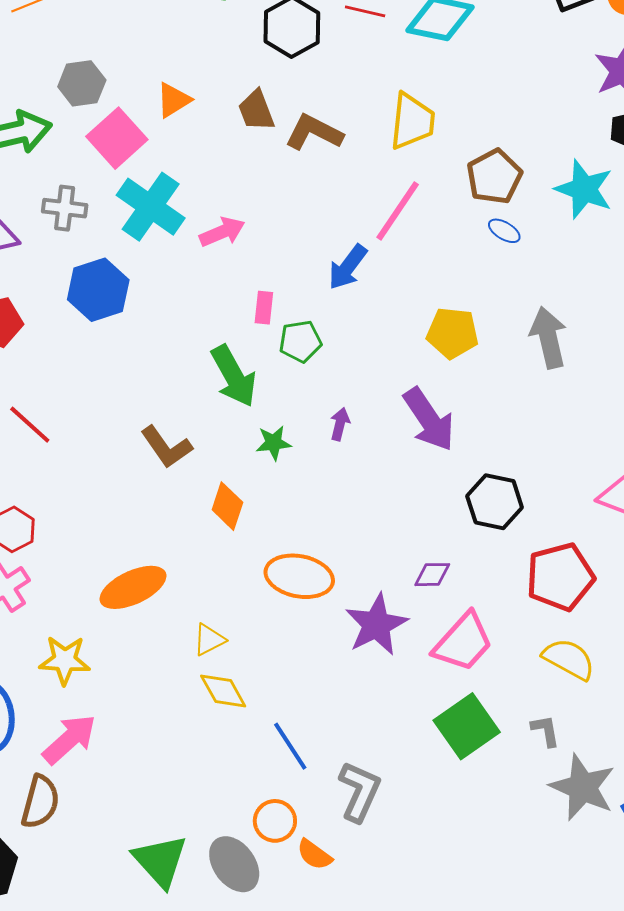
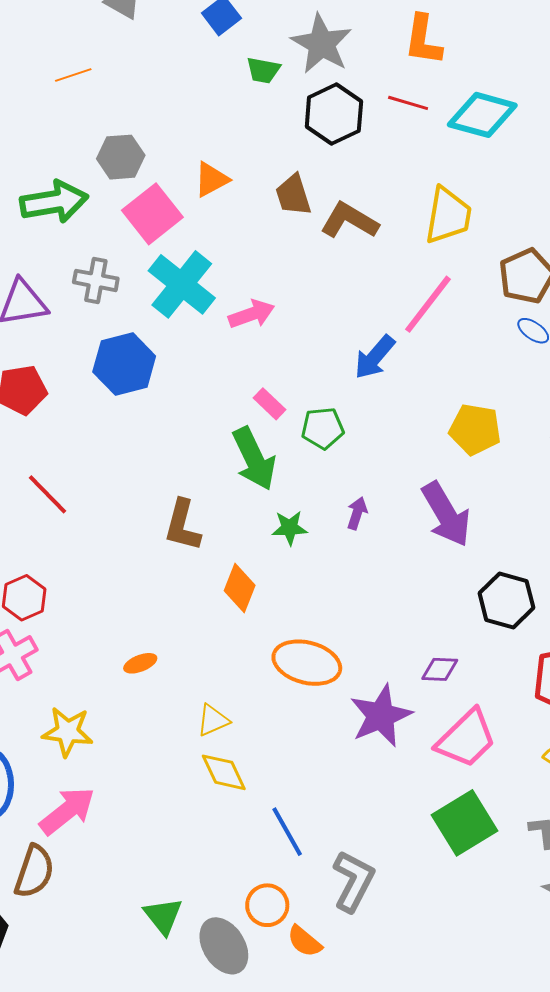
pink rectangle: (264, 308) -> (269, 404), moved, turned -56
brown L-shape: (166, 447) -> (182, 525), turned 46
orange ellipse: (133, 587) -> (140, 663), size x0.5
green triangle: (160, 861) -> (163, 916), moved, size x0.7

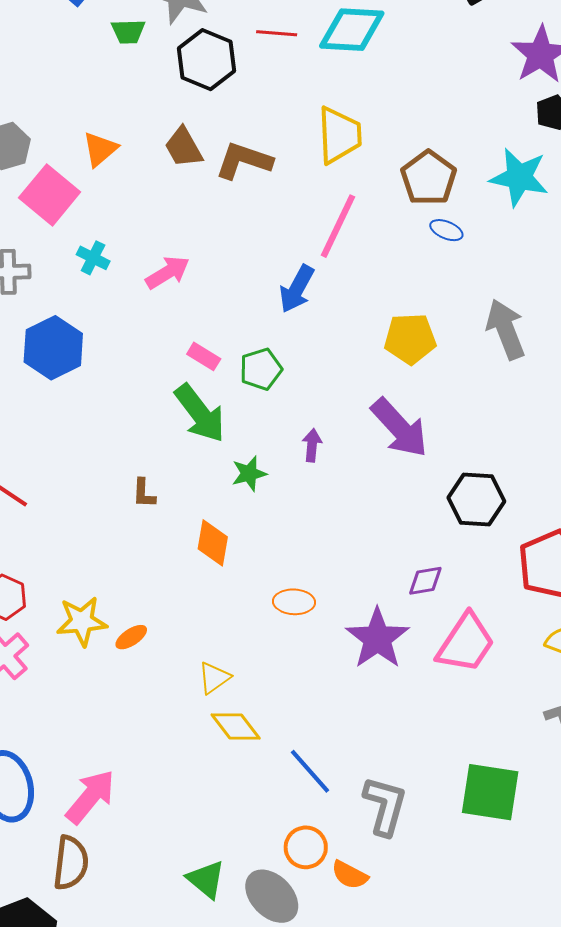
cyan cross: (182, 284) -> (93, 258), size x0.5
brown L-shape: (182, 525) -> (144, 493), size x0.6
orange ellipse: (307, 663) -> (294, 602), size x0.6
yellow star: (68, 732) -> (82, 621), moved
green square: (465, 823) -> (490, 792), moved, turned -38

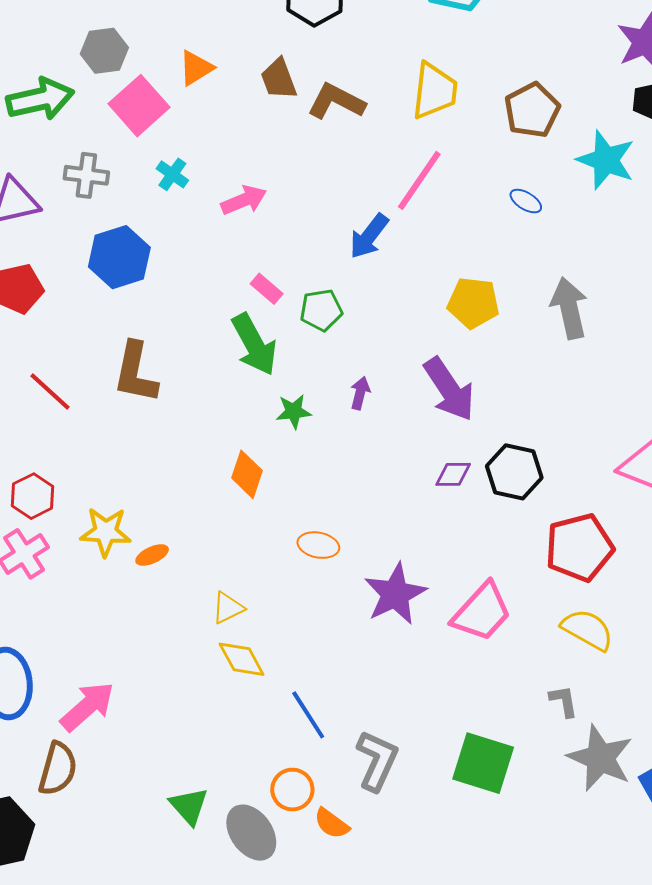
brown pentagon: (429, 178) -> (532, 110), moved
brown L-shape: (144, 493) -> (136, 373), moved, size x2.0
purple diamond: (425, 581) -> (453, 474), moved

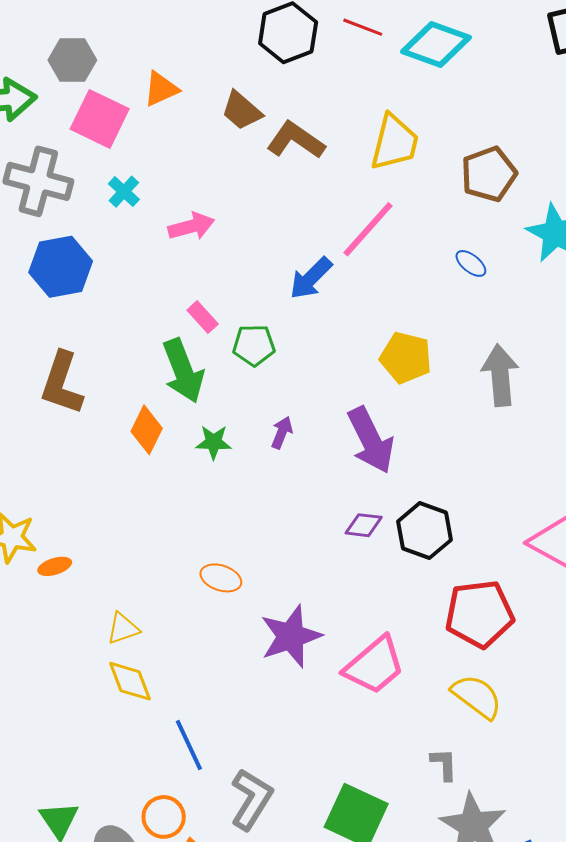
brown trapezoid: (279, 79) -> (242, 111), turned -36
pink square: (139, 106) -> (100, 119), turned -30
gray cross: (86, 175) -> (38, 181), size x1.5
orange diamond: (247, 474) -> (147, 430), moved

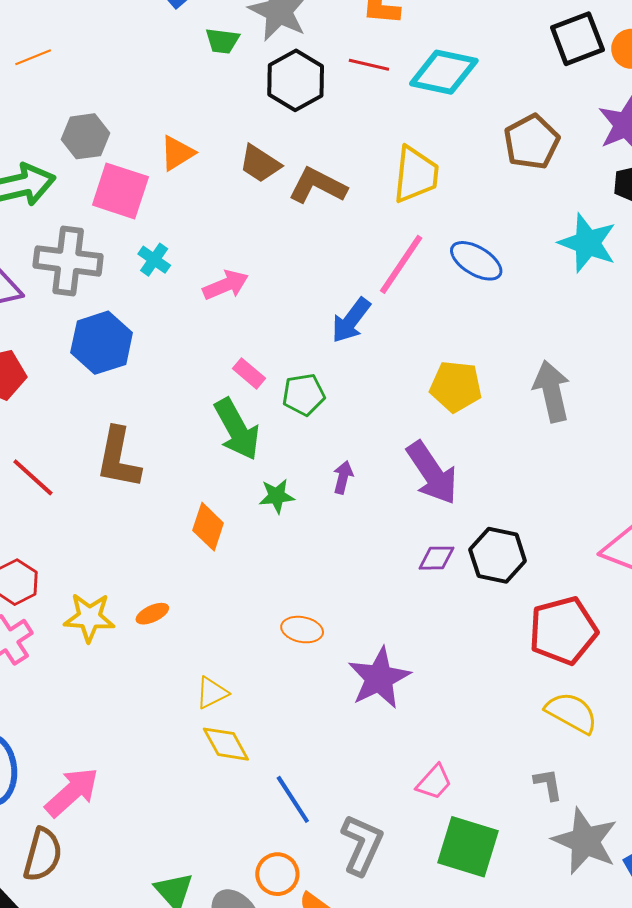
brown pentagon: (489, 174) -> (531, 142), moved
blue ellipse: (471, 263) -> (476, 261), moved, size x1.6
orange diamond: (147, 430) -> (208, 527), moved
orange ellipse: (55, 566) -> (152, 614), moved
pink trapezoid: (374, 665) -> (434, 782), moved, size x0.6

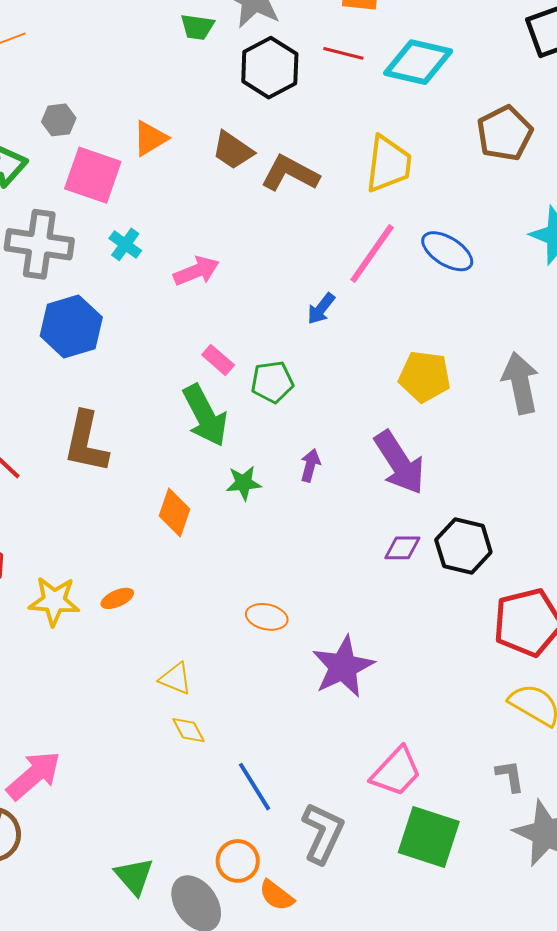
gray hexagon: (86, 136) -> (59, 120), size x0.7
blue arrow: (351, 320) -> (321, 309), size x0.7
yellow triangle: (212, 693) -> (175, 679), turned 48
yellow diamond: (226, 744) -> (189, 730), size x0.7
pink trapezoid: (434, 782) -> (396, 772), size x1.4

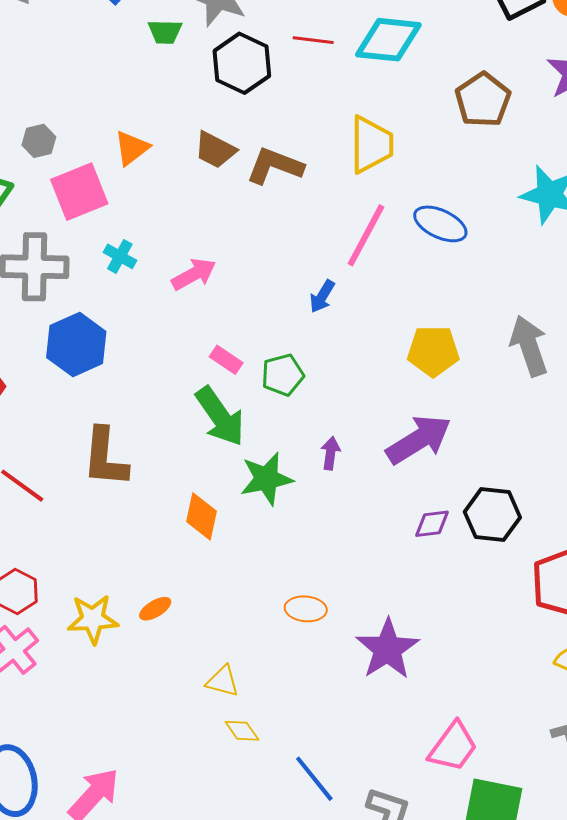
pink square: (93, 175) -> (79, 192), turned -34
purple arrow: (399, 463) -> (419, 440), turned -82
green star: (244, 483) -> (266, 479), size x1.5

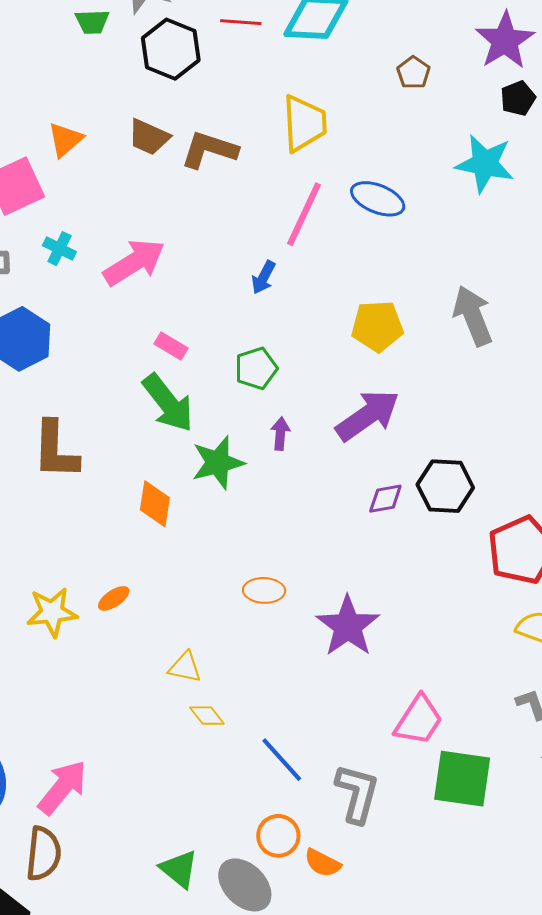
brown pentagon: (483, 100) -> (413, 73), size x0.6
pink arrow: (194, 274) -> (134, 262), size x1.4
green pentagon: (283, 375) -> (256, 368), moved

